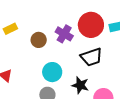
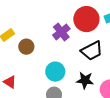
purple cross: (64, 34) -> (61, 32), turned 30
brown circle: (39, 40) -> (26, 47), moved

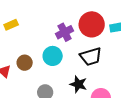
brown circle: (26, 47) -> (25, 63), moved
cyan circle: (55, 72) -> (53, 56), moved

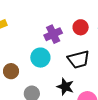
red circle: (92, 24) -> (81, 27), size x0.6
brown circle: (25, 63) -> (11, 71), moved

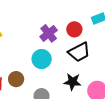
red circle: (81, 27) -> (74, 29), moved

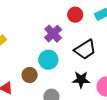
red circle: (74, 29) -> (75, 15), moved
brown circle: (16, 79) -> (30, 75), moved

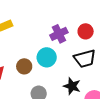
red circle: (75, 15) -> (86, 31), moved

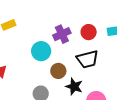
cyan circle: (47, 57) -> (41, 51), moved
brown circle: (24, 66) -> (58, 71), moved

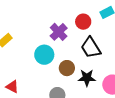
black trapezoid: (87, 59) -> (91, 48), turned 90

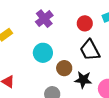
purple cross: (59, 32) -> (44, 19), moved

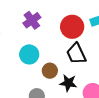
red circle: (85, 23) -> (72, 27), size x1.5

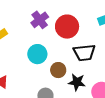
red circle: (72, 27) -> (67, 27), moved
black trapezoid: (76, 54) -> (84, 53), turned -70

